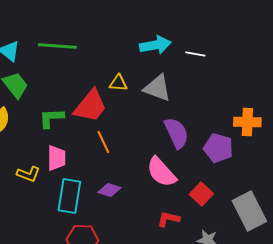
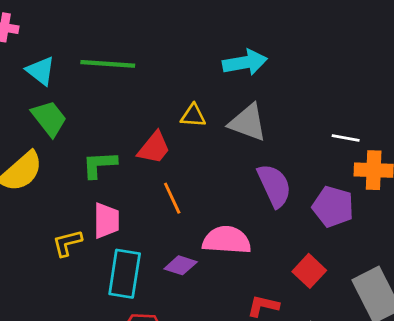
white line: (195, 54) -> (346, 138), moved
red trapezoid: (90, 106) -> (154, 148), size x0.7
pink semicircle: (161, 172) -> (227, 240), moved, turned 136
yellow L-shape: (28, 174) -> (67, 243), turned 145

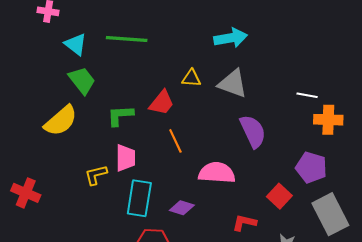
purple pentagon: (333, 207) -> (311, 167), moved
purple diamond: (181, 265) -> (182, 208), moved

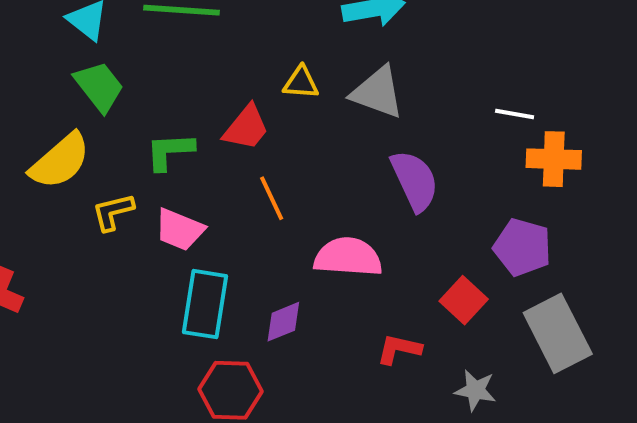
pink trapezoid: (126, 158) -> (180, 230), turned 112
yellow L-shape: (96, 175) -> (113, 212), moved
purple diamond: (182, 208) -> (283, 322), turned -40

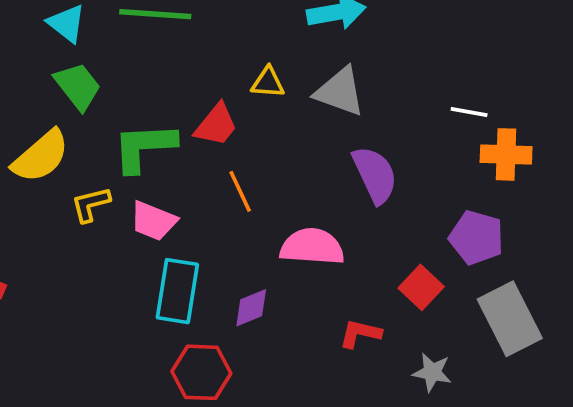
green L-shape: (170, 151) -> (144, 147), size x1.4

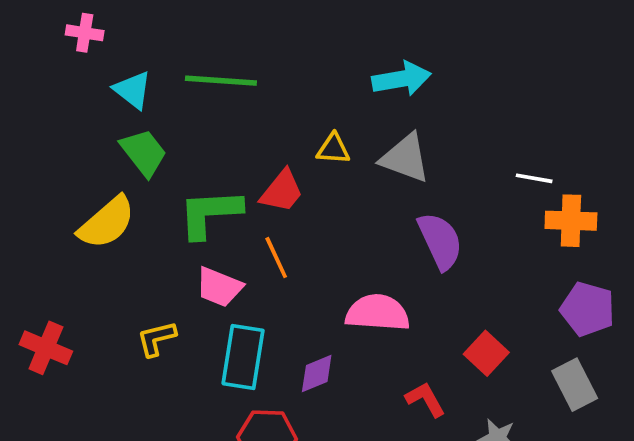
orange line: (240, 191) -> (276, 258), moved
yellow L-shape: (91, 204) -> (156, 339), moved
purple pentagon: (476, 238) -> (588, 309), moved
gray rectangle: (510, 319) -> (575, 385), size x0.7
red L-shape: (360, 334) -> (425, 399), turned 48

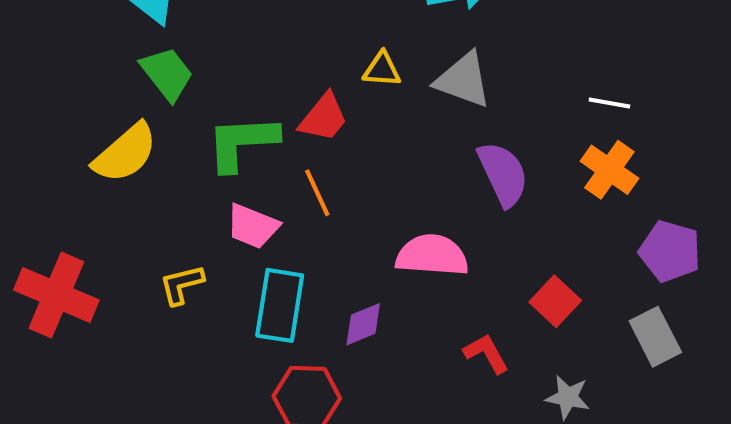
orange cross: (571, 221) -> (609, 170), moved, turned 33
red cross: (46, 348) -> (56, 295), size x1.4

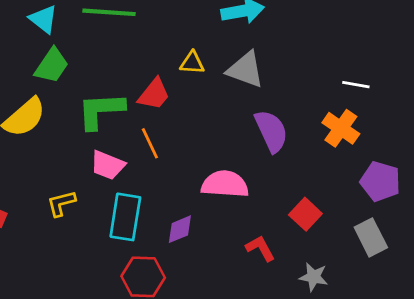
green trapezoid: (167, 74) -> (52, 66), turned 72
white line: (609, 103) -> (356, 85), moved

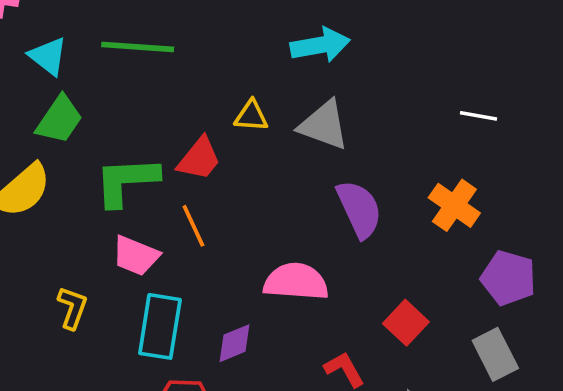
white line: (356, 85) -> (479, 116), moved
yellow L-shape: (61, 203) -> (72, 308), turned 124

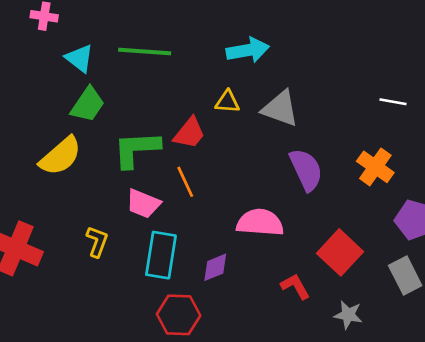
cyan arrow: (320, 45) -> (248, 50), moved
red square: (406, 323) -> (340, 252), size x1.4

